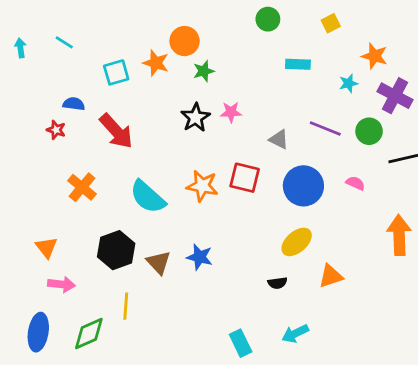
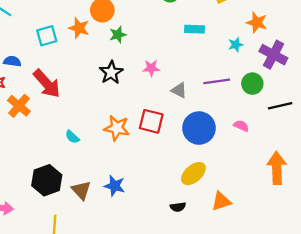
pink star: (231, 112) -> (151, 68), moved
purple line: (325, 128) -> (217, 81), turned -30
orange cross: (82, 187) -> (19, 106), moved
cyan semicircle: (148, 197) -> (72, 137), size x0.5

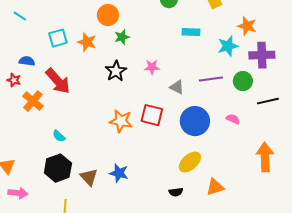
orange star: (79, 28) -> (87, 42), moved
cyan star: (236, 45) -> (228, 46), size x1.5
purple cross: (273, 55) -> (262, 55), turned -30
cyan semicircle: (72, 137) -> (59, 136), moved

